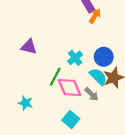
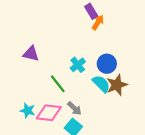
green line: (55, 77) -> (58, 84), turned -66
pink diamond: (70, 88) -> (49, 113), moved, turned -60
gray arrow: (92, 94) -> (74, 108), moved

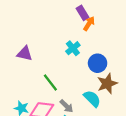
cyan cross: (78, 65) -> (73, 48), moved
cyan semicircle: (101, 84) -> (92, 99), moved

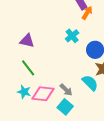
green line: (50, 83) -> (28, 68), moved

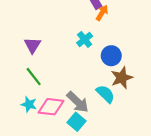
purple triangle: (27, 41) -> (32, 45), turned 49
gray arrow: (66, 90) -> (78, 102), size x1.5

